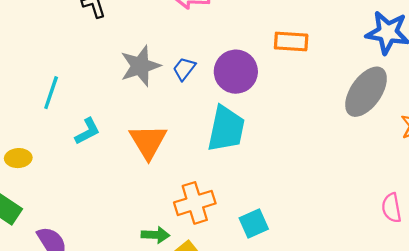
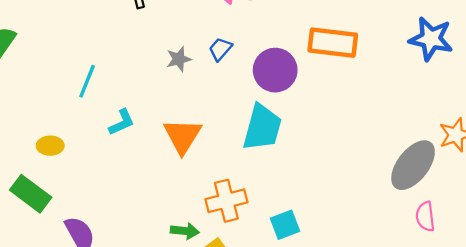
orange rectangle: (291, 41) -> (333, 43), size x1.4
gray star: (140, 66) -> (179, 59), size x0.6
blue trapezoid: (184, 69) -> (220, 49), moved
gray ellipse: (366, 92) -> (413, 165), moved

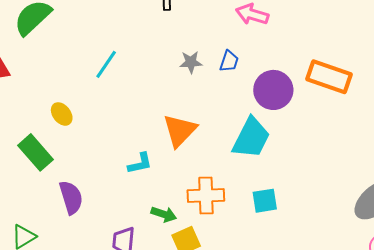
blue trapezoid: (220, 49) -> (229, 61), turned 145
cyan L-shape: (122, 122) -> (140, 163), moved
yellow ellipse: (50, 146) -> (62, 114), turned 40
cyan square: (285, 225) -> (265, 201), moved

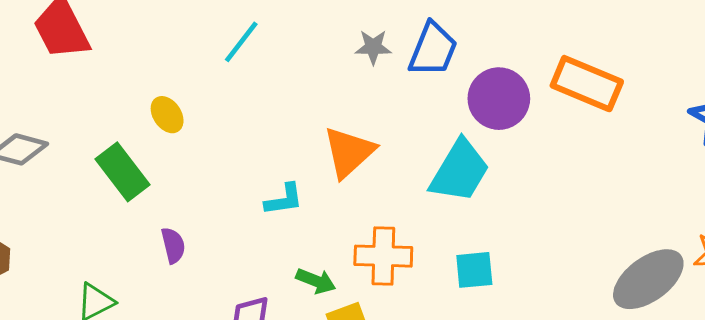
blue trapezoid: (229, 61) -> (433, 49), size x1.6
purple semicircle: (71, 197) -> (173, 245), size x0.7

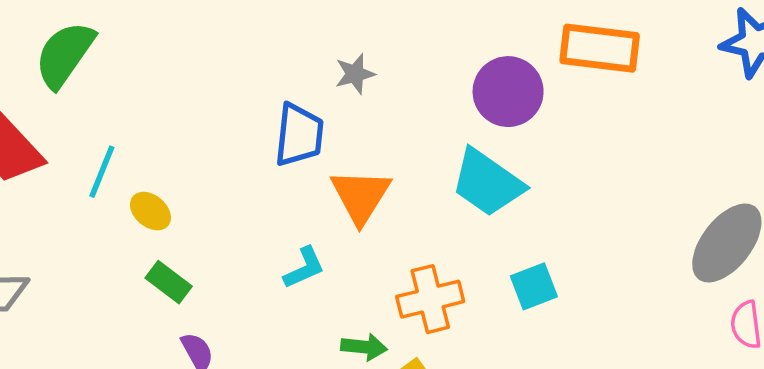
cyan line: (241, 42) -> (102, 172), moved
blue trapezoid: (433, 49) -> (299, 135), moved
cyan trapezoid: (460, 171) -> (487, 183), turned 110
green rectangle: (122, 172) -> (169, 282), moved, size x0.7

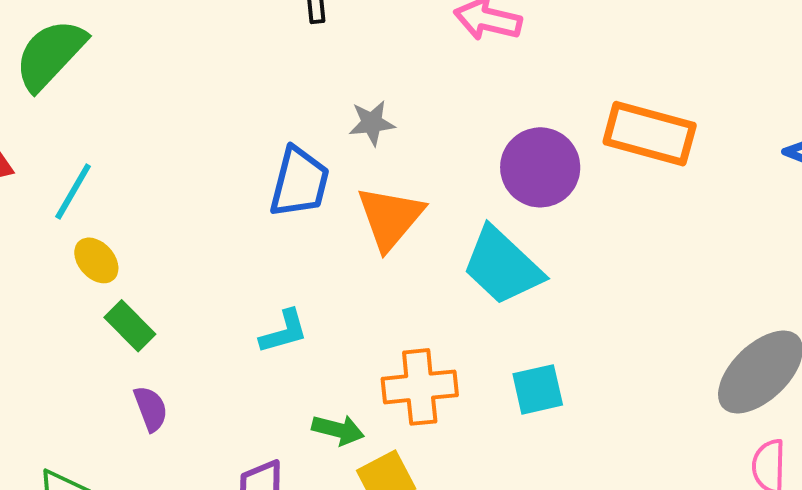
orange triangle: (361, 196) -> (390, 218), moved
yellow ellipse: (150, 211) -> (96, 260), moved

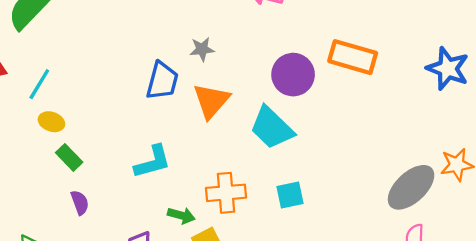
yellow ellipse: (96, 260) -> (51, 122), turned -30
cyan L-shape: (284, 332) -> (153, 162), size x1.4

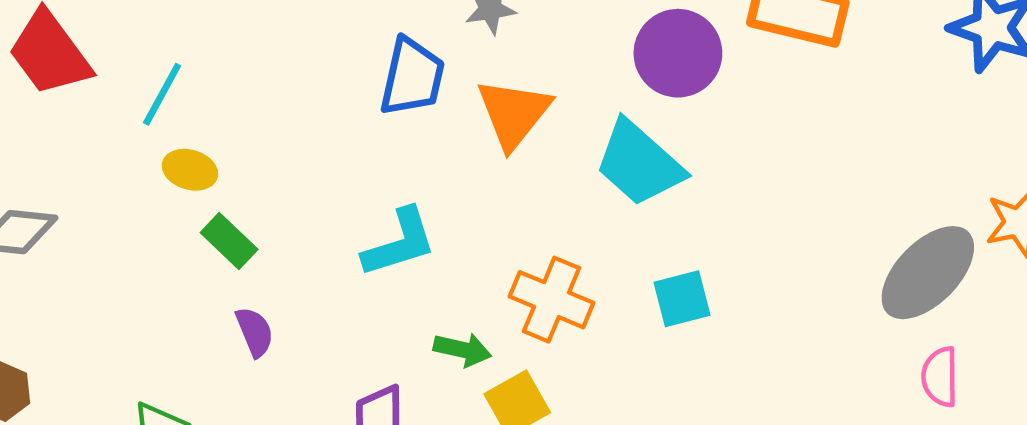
orange cross: (226, 193) -> (551, 300), turned 30

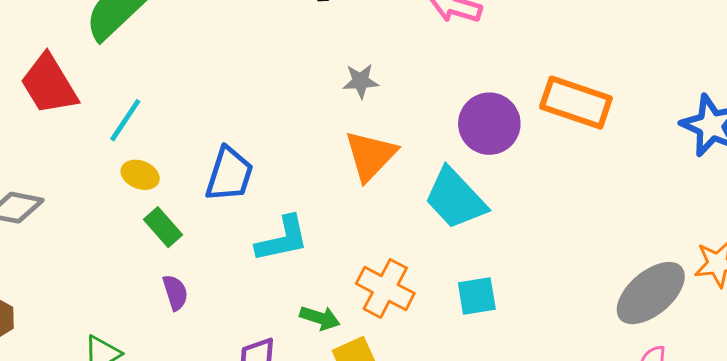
blue trapezoid: (412, 77) -> (229, 174), moved

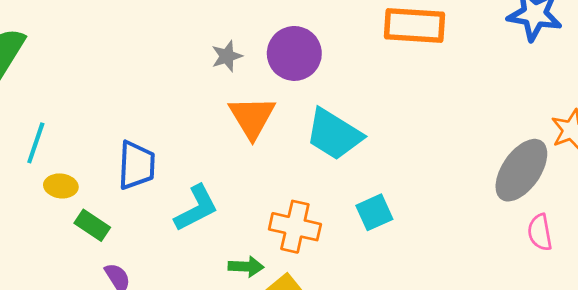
purple circle: (489, 124) -> (294, 53), moved

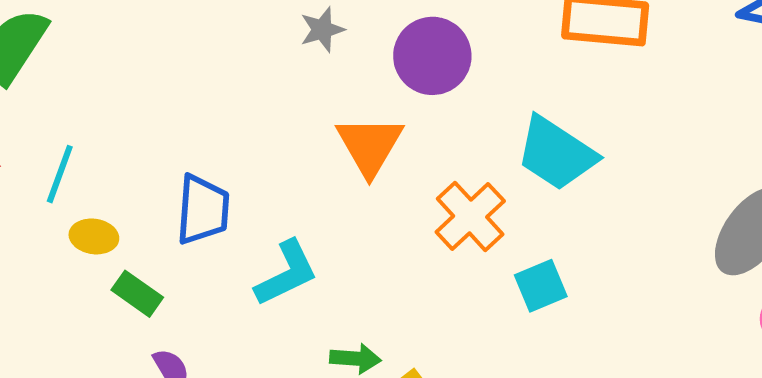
gray star: (227, 56) -> (322, 30), moved
cyan trapezoid: (334, 134) -> (556, 153), moved
orange cross: (295, 227) -> (470, 217), moved, turned 33

